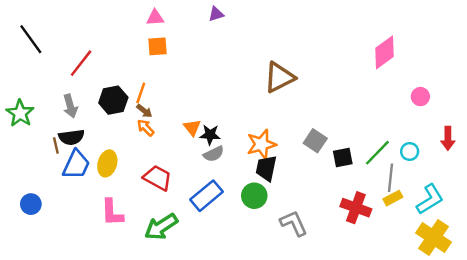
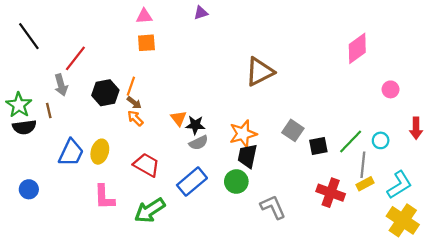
gray arrow: (70, 106) -> (61, 85), moved
black semicircle: (71, 137) -> (24, 127), moved
brown line: (56, 146) -> (49, 111), moved

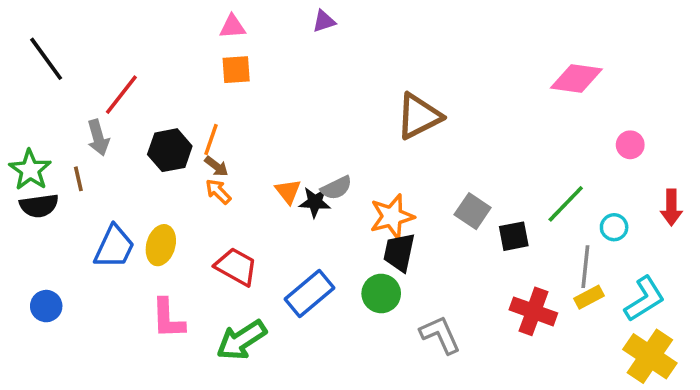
pink diamond: (357, 48) -> (576, 79), turned 44
green line: (351, 142) -> (566, 204), moved
gray semicircle: (199, 143) -> (336, 188), moved

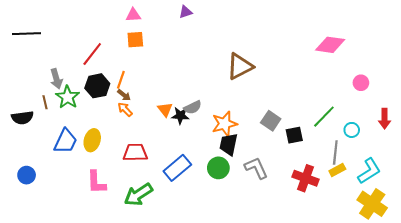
black line: (46, 59) -> (27, 34), turned -56
red line: (121, 95) -> (92, 54), moved
green star: (30, 170) -> (68, 97), moved
red trapezoid: (236, 267) -> (135, 153), turned -30
gray L-shape: (440, 335) -> (256, 168), moved

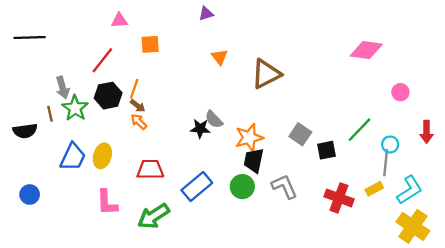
pink triangle: (133, 15) -> (119, 20), moved
gray semicircle: (193, 107) -> (214, 119), turned 72
orange triangle: (165, 109) -> (220, 57), moved
gray line: (335, 153) -> (386, 163), moved

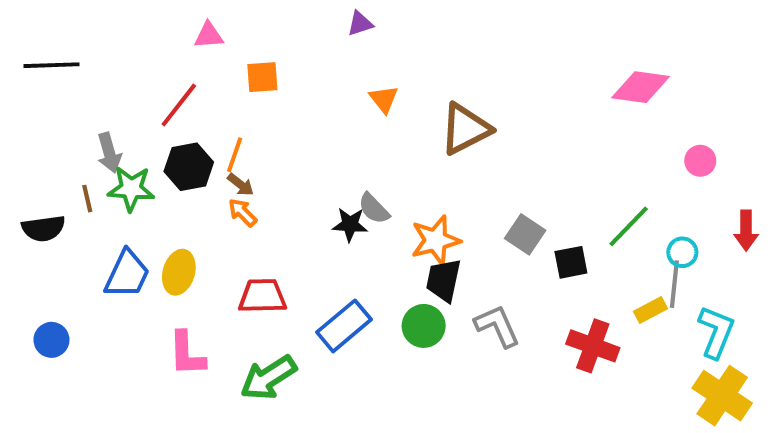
green star: (75, 108) -> (131, 189), turned -30
yellow rectangle: (374, 189) -> (650, 310), moved
cyan L-shape: (410, 190) -> (716, 332), turned -36

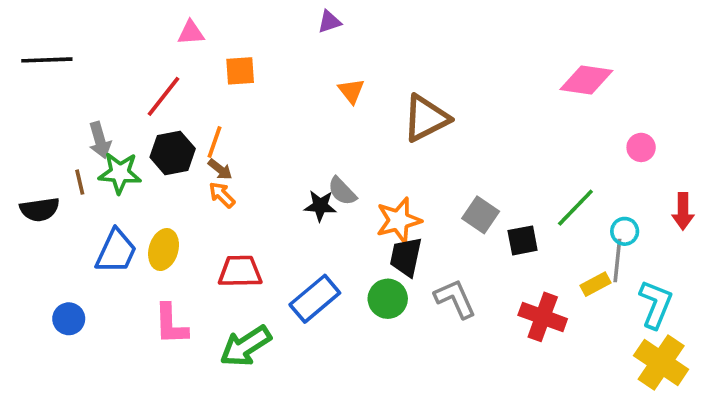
blue circle: (51, 340) -> (69, 319), moved

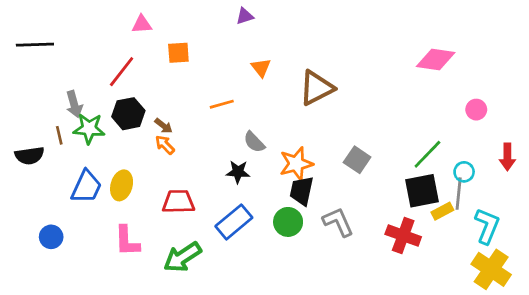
orange line: (215, 142) -> (222, 104), moved, turned 55
black star: (320, 206) -> (238, 172), moved
black square: (523, 240) -> (422, 191), moved, size x1.5

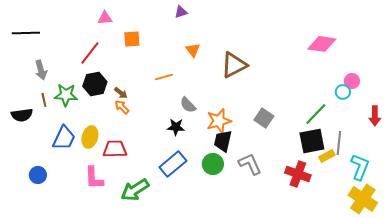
gray arrow: (74, 104) -> (41, 70), moved
cyan circle: (464, 172) -> (343, 92), moved
red trapezoid: (178, 202) -> (115, 149), moved

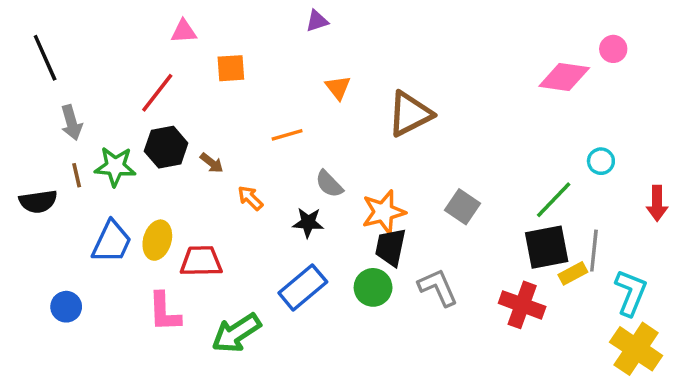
black line: (26, 33) -> (45, 58), turned 68
pink circle: (352, 81) -> (613, 49), moved
orange arrow: (122, 107) -> (250, 198), moved

